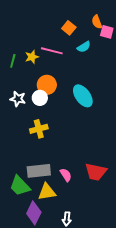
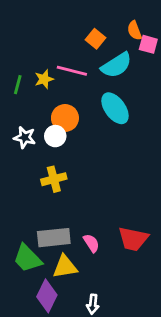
cyan semicircle: (84, 47) -> (116, 65), size x1.6
cyan ellipse: (83, 96) -> (115, 108), moved

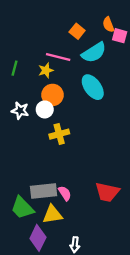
yellow star: (44, 79) -> (46, 70), moved
yellow cross: (54, 179) -> (59, 134), moved
pink semicircle: (91, 243) -> (65, 193), moved

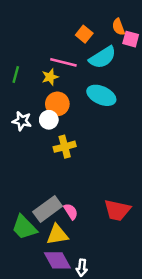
cyan ellipse: (93, 87) -> (101, 95), turned -30
gray rectangle: (44, 191) -> (48, 209), turned -30
purple diamond: (38, 238) -> (57, 260), moved, turned -55

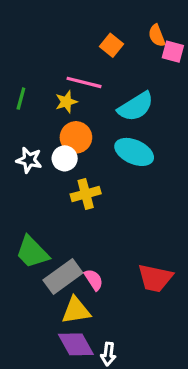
cyan semicircle: (103, 57) -> (136, 107), moved
cyan ellipse: (101, 95) -> (134, 152), moved
green trapezoid: (24, 227) -> (32, 252), moved

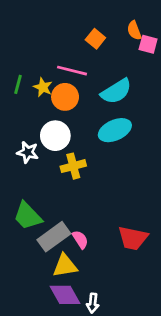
yellow star: (66, 102) -> (43, 87), moved, turned -30
orange circle: (76, 137) -> (65, 97), moved
cyan ellipse: (134, 152) -> (115, 130), turned -48
white circle: (65, 158) -> (55, 136), size x1.4
white star: (29, 160) -> (28, 152), moved

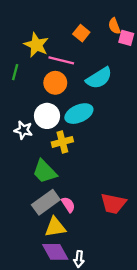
yellow star: (43, 87) -> (36, 45), moved, size x1.5
cyan ellipse: (115, 130) -> (79, 114), moved
green trapezoid: (28, 216) -> (45, 172), moved

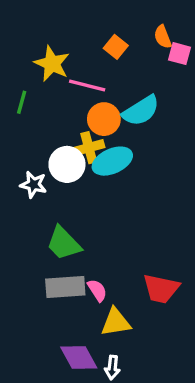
orange circle: (55, 83) -> (104, 119), moved
yellow cross: (62, 142) -> (89, 148), moved
gray rectangle: (46, 202) -> (65, 287), turned 32
yellow triangle: (55, 227) -> (116, 322), moved

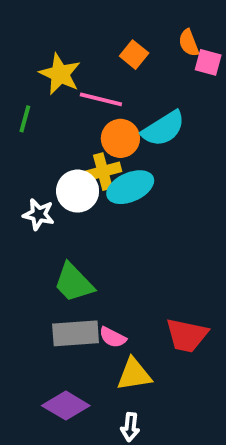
pink semicircle: (97, 290) -> (113, 337), turned 150
purple diamond: (79, 357) -> (66, 406), moved, turned -30

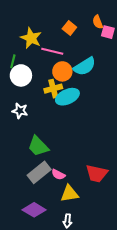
white circle: (78, 191) -> (21, 75), moved
gray rectangle: (76, 333) -> (39, 172), turned -35

